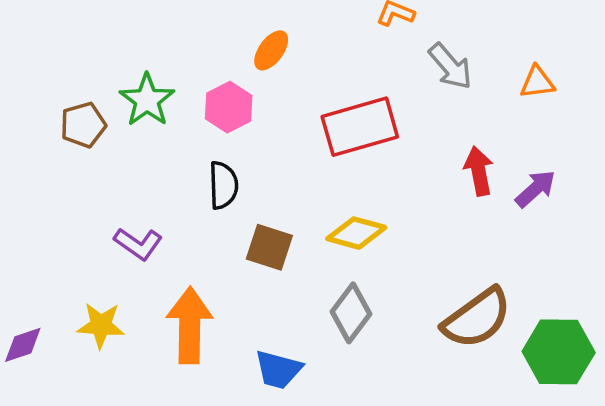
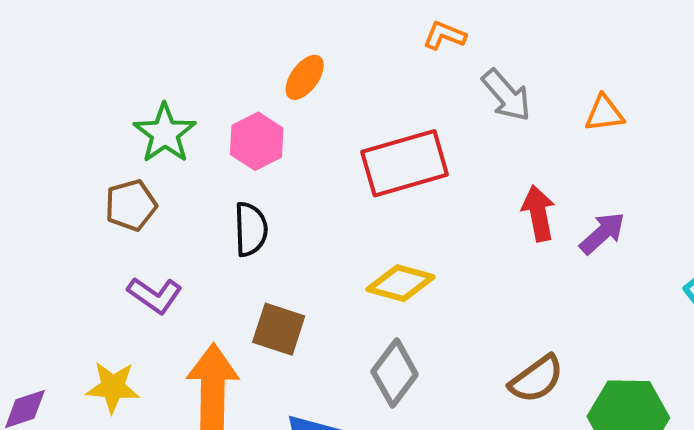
brown pentagon: (83, 125) -> (131, 205), moved
brown square: (269, 247) -> (279, 329), moved
brown semicircle: (477, 318) -> (536, 379), size x0.7

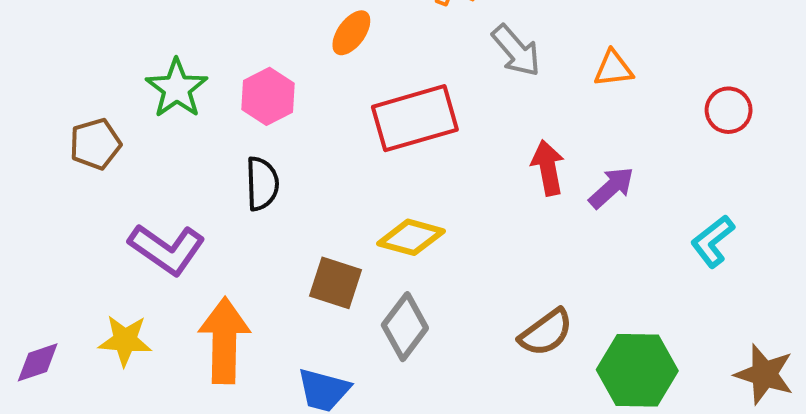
orange ellipse: (305, 77) -> (351, 33), moved
brown pentagon: (131, 205) -> (95, 144), moved
purple L-shape: (155, 295) -> (167, 249), size x1.4
brown square: (279, 329) -> (335, 283), moved

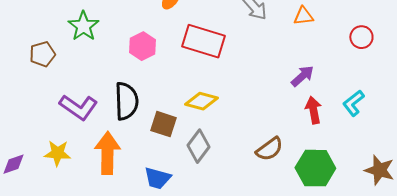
pink hexagon: (268, 96) -> (142, 46), moved
red rectangle: (415, 118) -> (203, 41), turned 33
red arrow: (548, 168) -> (313, 110), moved
black semicircle: (262, 184) -> (126, 101), moved, size x1.4

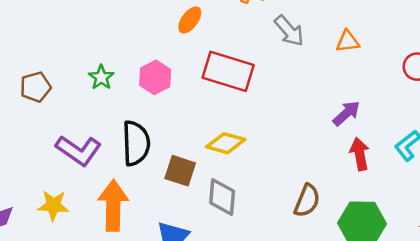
green star: (83, 26) -> (101, 77), moved, size x0.7
gray diamond: (198, 146) -> (222, 197), turned -32
brown semicircle: (269, 149) -> (307, 201), turned -32

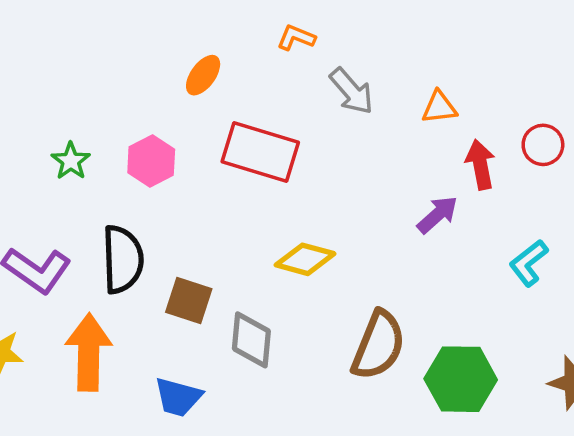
yellow diamond: (226, 143) -> (305, 259), moved
red arrow: (360, 154) -> (480, 165), moved
brown semicircle: (307, 201) -> (378, 345), size x1.4

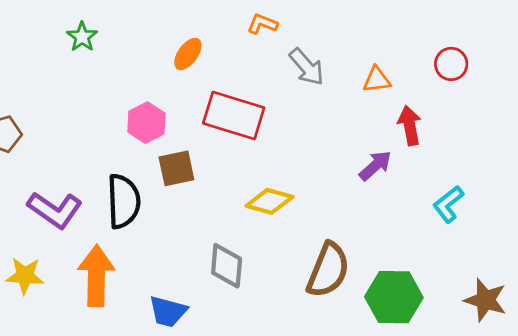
red circle: (543, 145) -> (451, 64), moved
green star: (71, 161) -> (82, 37), moved
brown square: (189, 300) -> (176, 168), moved, turned -30

